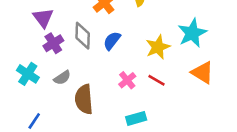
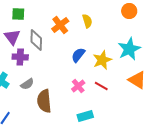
gray diamond: (83, 36) -> (36, 40), moved
blue semicircle: (112, 41) -> (78, 55), moved
purple cross: (53, 43) -> (20, 57), turned 35

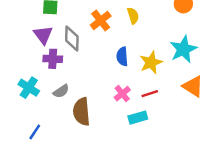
blue semicircle: (78, 55) -> (122, 56), turned -42
red line: (101, 86) -> (150, 94), turned -48
cyan rectangle: (85, 116) -> (138, 118), moved

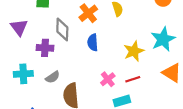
purple triangle: (43, 35) -> (19, 27), moved
blue semicircle: (122, 56) -> (93, 42), moved
cyan cross: (29, 88) -> (23, 74), turned -36

